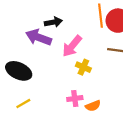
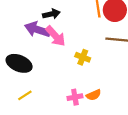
pink arrow: (72, 46) -> (56, 36), moved, turned -80
pink cross: (75, 98) -> (75, 97), moved

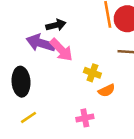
black ellipse: (19, 63) -> (21, 82), turned 65
orange semicircle: (94, 95) -> (107, 90), moved

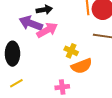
pink arrow: (61, 50) -> (47, 30), turned -80
orange semicircle: (107, 90) -> (82, 66), size x1.5

